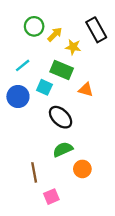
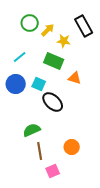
cyan square: (44, 87) -> (39, 84), moved
green semicircle: (63, 149) -> (32, 130), moved
brown line: (34, 172) -> (40, 151), moved
pink square: (51, 197) -> (53, 171), moved

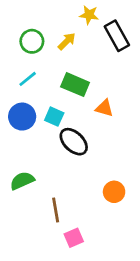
green circle: (30, 23) -> (32, 41), moved
yellow star: (64, 41) -> (89, 15), moved
green semicircle: (32, 130) -> (22, 181), moved
orange circle: (72, 147) -> (114, 192), moved

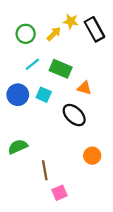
yellow star: (89, 15) -> (71, 21), moved
cyan line: (28, 79) -> (32, 64), moved
black ellipse: (74, 142) -> (74, 115), moved

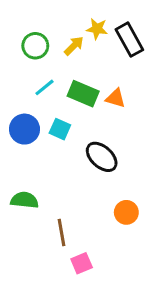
orange triangle: (84, 88) -> (116, 98), moved
green semicircle: (18, 147) -> (24, 200), turned 30

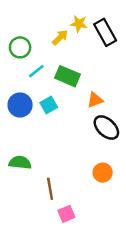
green circle: (35, 46) -> (20, 47), moved
orange triangle: (116, 98) -> (95, 100), moved, turned -36
cyan square: (60, 129) -> (49, 105), turned 36
black ellipse: (102, 157) -> (106, 128), moved

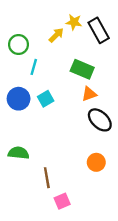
cyan line: (36, 71) -> (34, 67), turned -35
green rectangle: (68, 76) -> (82, 69), moved

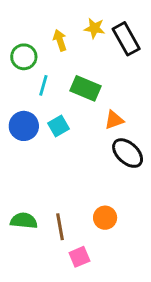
yellow arrow: (56, 35) -> (60, 40), moved, turned -63
green rectangle: (82, 69) -> (85, 88), moved
green semicircle: (19, 153) -> (24, 221), moved
orange circle: (96, 162) -> (105, 218), moved

